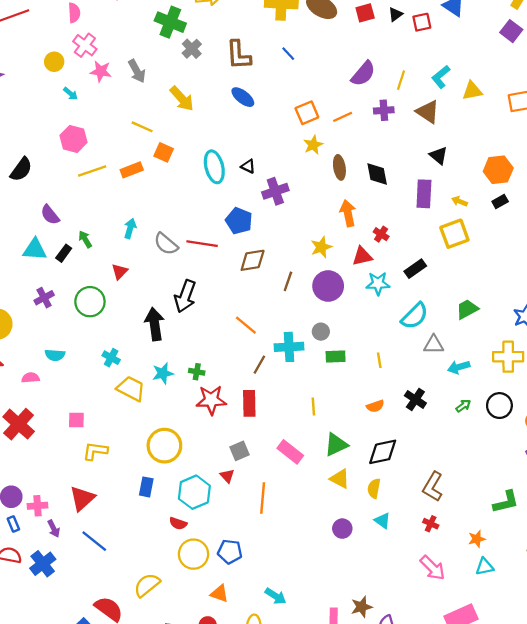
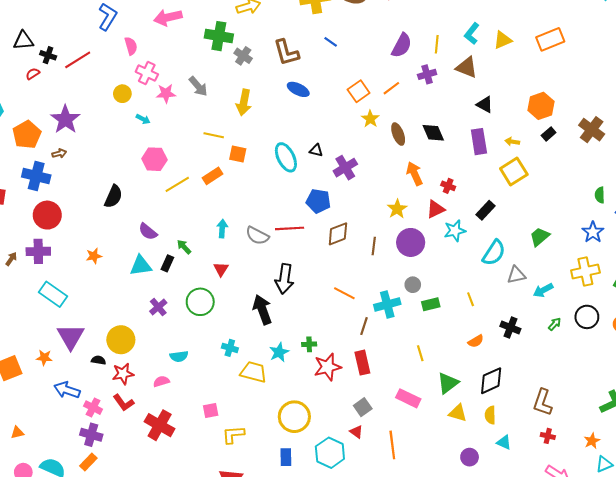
yellow arrow: (182, 99) -> (244, 102), turned 65

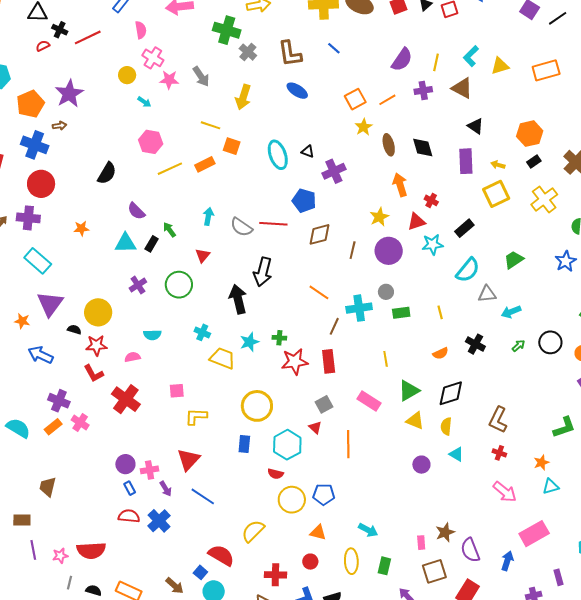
yellow cross: (585, 271) -> (544, 199), moved, turned -32
pink cross: (93, 408) -> (80, 423), moved

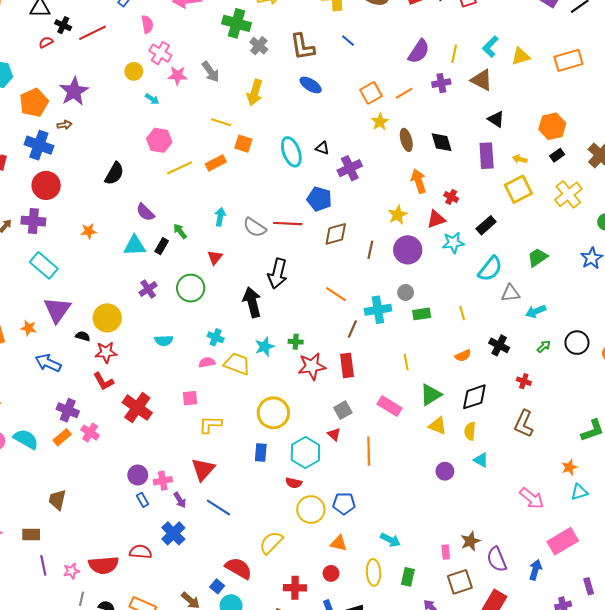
pink semicircle: (133, 357) -> (207, 362), moved
red cross: (499, 453) -> (524, 381), moved
red semicircle: (129, 516) -> (141, 552), moved

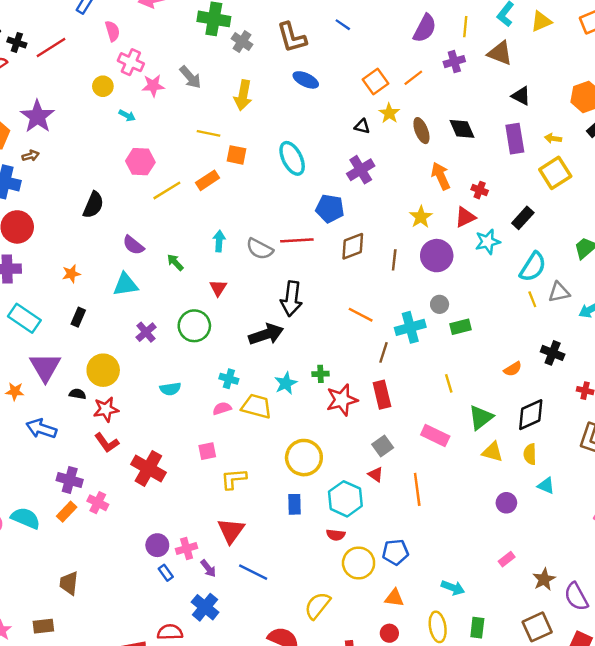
black triangle: (322, 148) -> (362, 126), moved
black rectangle: (162, 246) -> (78, 317), moved
black arrow: (252, 302) -> (266, 334), turned 92
yellow line: (462, 313) -> (532, 299), moved
pink rectangle: (446, 552) -> (507, 559), moved, turned 64

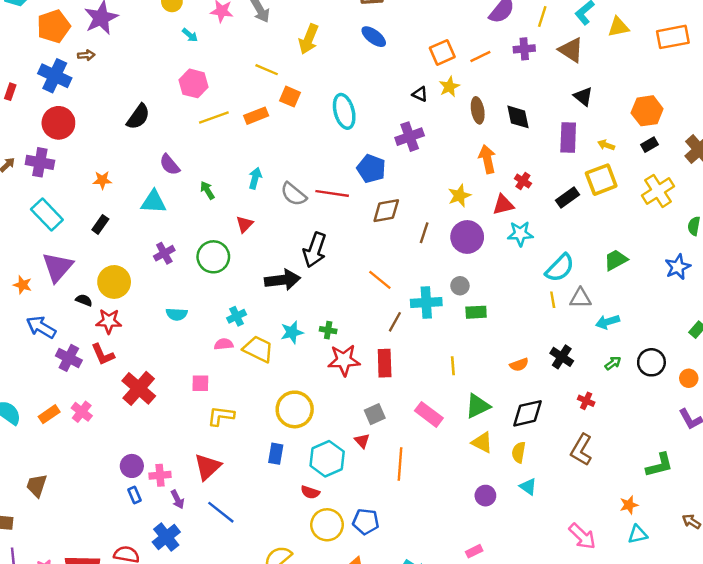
black rectangle: (523, 218) -> (567, 197), moved
cyan cross: (229, 379) -> (237, 316), turned 36
purple cross: (70, 480) -> (69, 358), moved

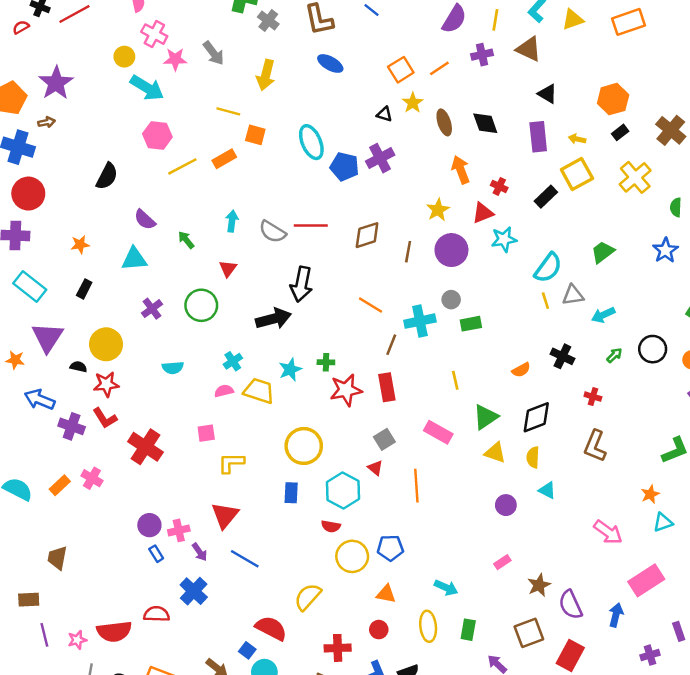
cyan arrow: (190, 35) -> (147, 88), size x2.0
blue pentagon: (371, 169) -> (344, 167), moved

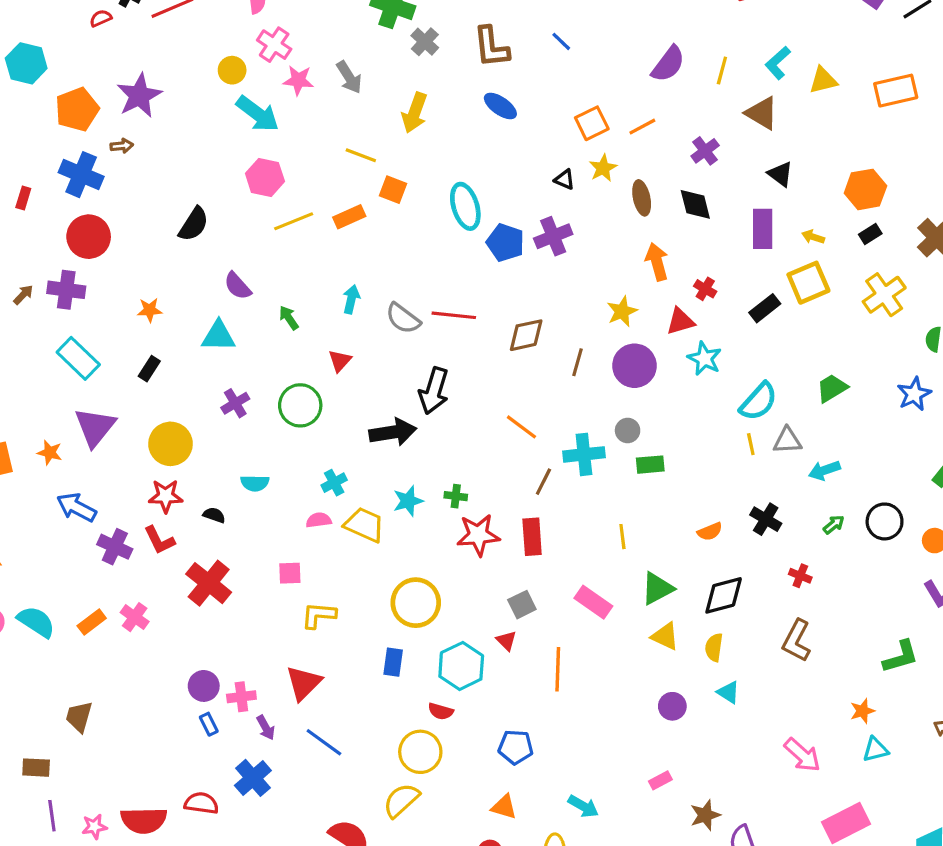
purple cross: (482, 55) -> (705, 151), moved, turned -30
cyan star: (504, 239) -> (704, 359), turned 30
black semicircle: (78, 367) -> (214, 515), moved
yellow circle: (352, 556) -> (420, 752), moved

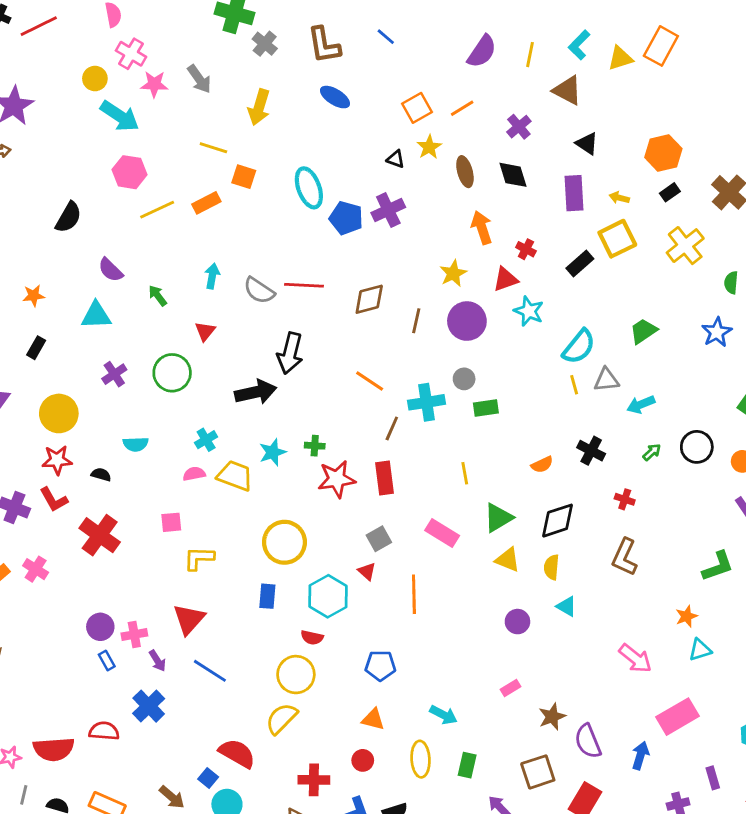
orange rectangle: (896, 91) -> (661, 46), moved, turned -45

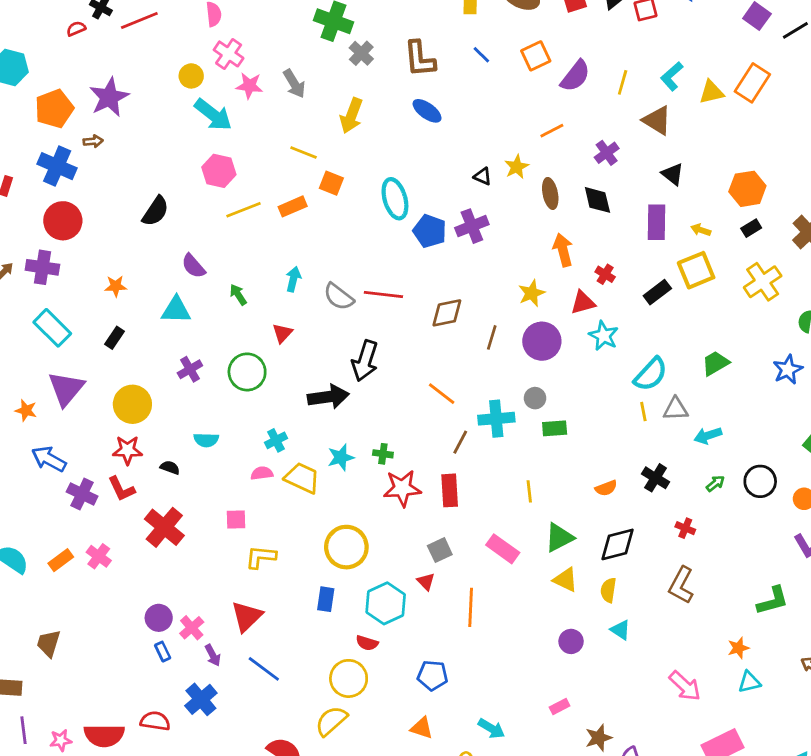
orange square: (417, 108) -> (536, 56), moved
pink cross: (134, 634) -> (192, 628), turned -35

